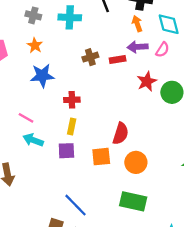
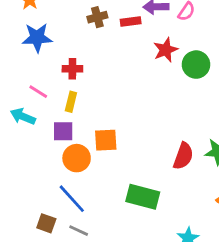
pink line: (26, 118) -> (38, 92), moved
red semicircle: (121, 134) -> (183, 156), moved
orange circle: (136, 162) -> (77, 158), moved

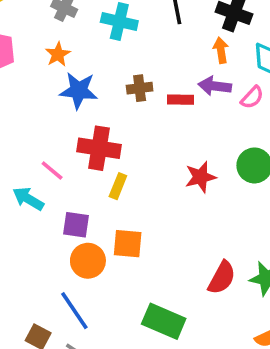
blue star: (37, 38) -> (79, 91), moved
red star: (166, 50) -> (200, 177), moved
red cross: (72, 69) -> (99, 148), size x1.6
yellow rectangle: (71, 102) -> (118, 186), moved

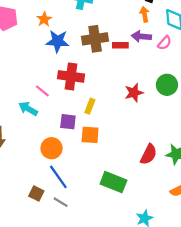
brown cross: (140, 88) -> (95, 39), size x1.6
yellow rectangle: (118, 186) -> (90, 106), moved
purple square: (76, 225) -> (68, 122), moved
orange circle: (88, 261) -> (52, 148), moved

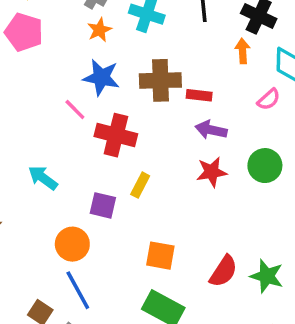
orange star: (44, 19) -> (99, 30), moved
purple arrow: (141, 36) -> (211, 130), moved
pink line: (42, 91) -> (75, 110), moved
orange square: (90, 135) -> (160, 256), moved

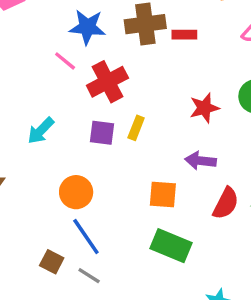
purple arrow: (211, 130) -> (201, 161), moved
red cross: (116, 135) -> (107, 82), turned -36
cyan arrow: (43, 178) -> (41, 131), turned -76
purple square: (103, 205) -> (102, 133), moved

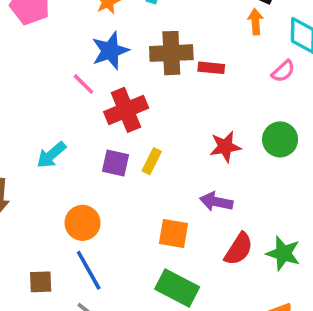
blue star: (87, 27) -> (110, 51), turned -30
brown square: (52, 262) -> (41, 282), moved, turned -35

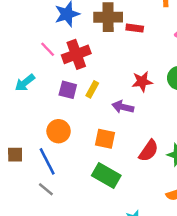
pink line: (84, 84) -> (48, 49), moved
purple arrow: (216, 202) -> (123, 107), moved
orange circle: (83, 223) -> (59, 131), moved
brown square: (41, 282) -> (15, 155), moved

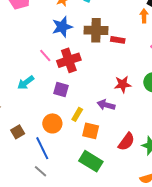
yellow rectangle: (92, 89) -> (77, 114), moved
brown square: (15, 155) -> (18, 132), moved, turned -32

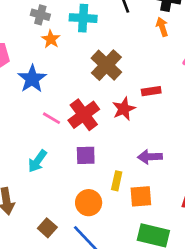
blue star: (62, 27) -> (32, 79), moved
brown cross: (96, 30) -> (106, 65), turned -30
red rectangle: (118, 40) -> (151, 91), moved
red star: (123, 84) -> (124, 109), moved

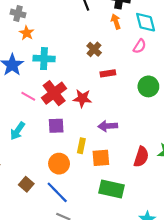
cyan cross: (83, 18) -> (44, 59), moved
brown cross: (106, 65) -> (94, 49), moved, size x0.6
red star: (124, 109) -> (82, 98), moved, turned 30

